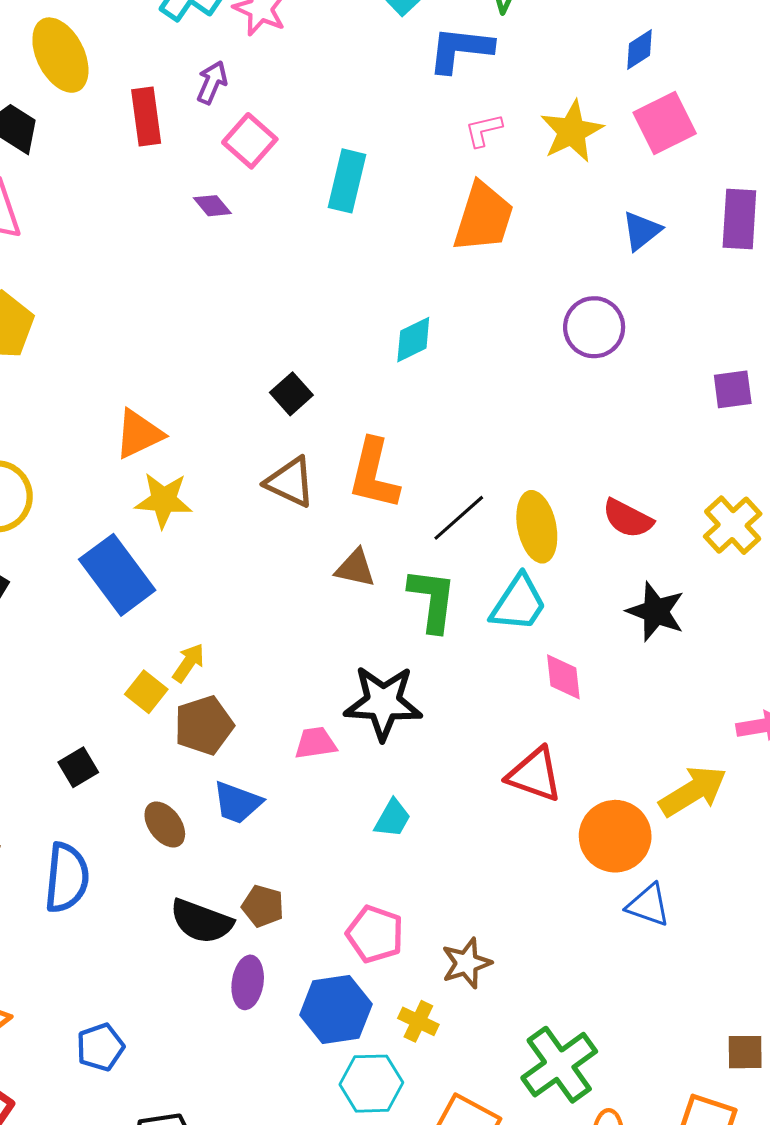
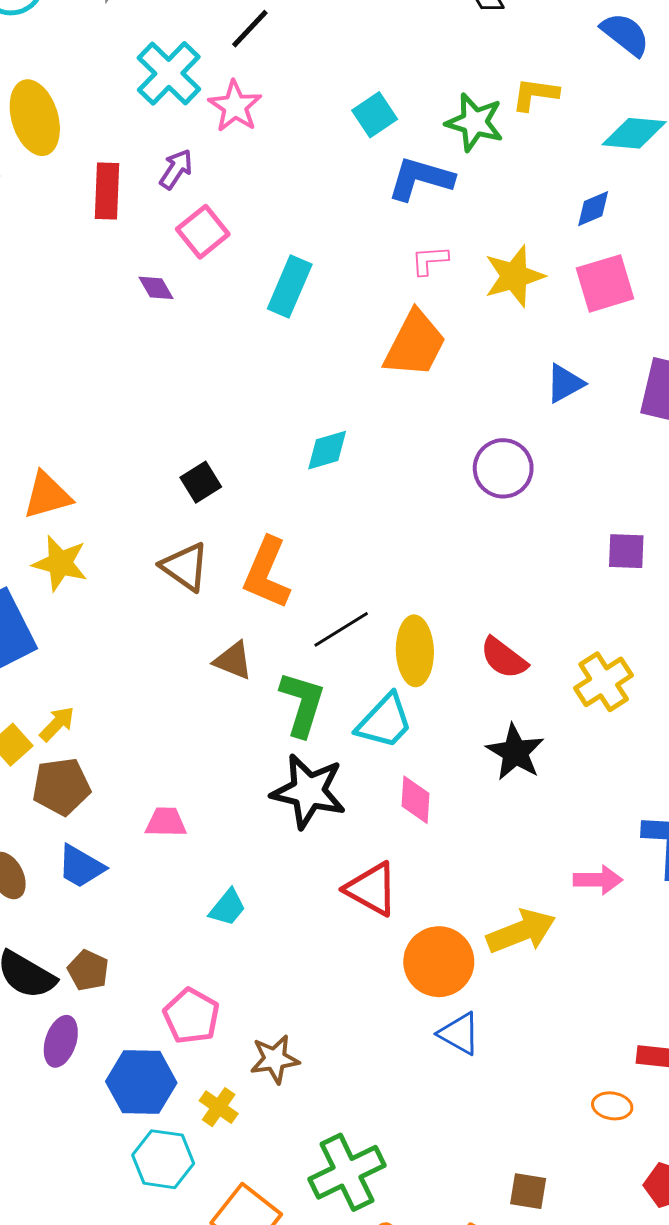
black star: (383, 703) -> (308, 791), moved

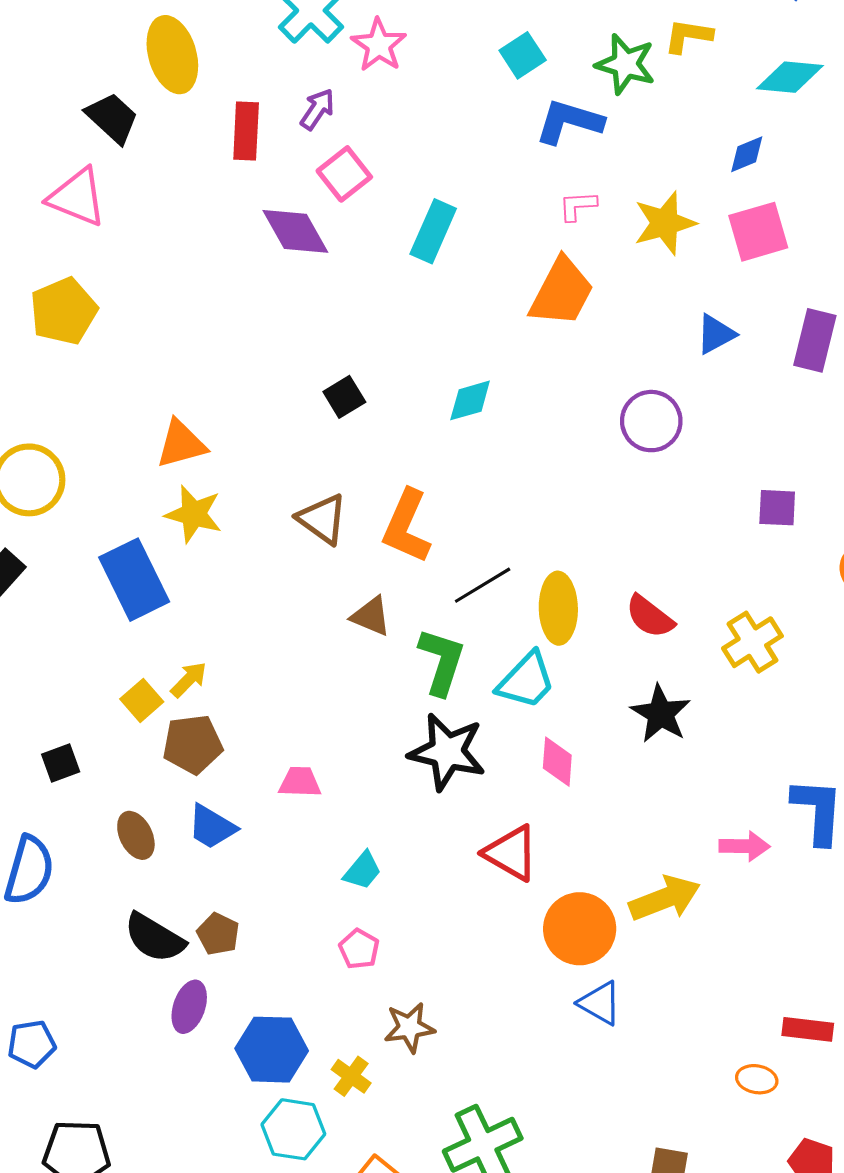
purple diamond: (156, 288) -> (295, 231), size x1.8
black square: (201, 482) -> (344, 397), moved
pink pentagon: (191, 1016) -> (359, 949), moved, size x0.7

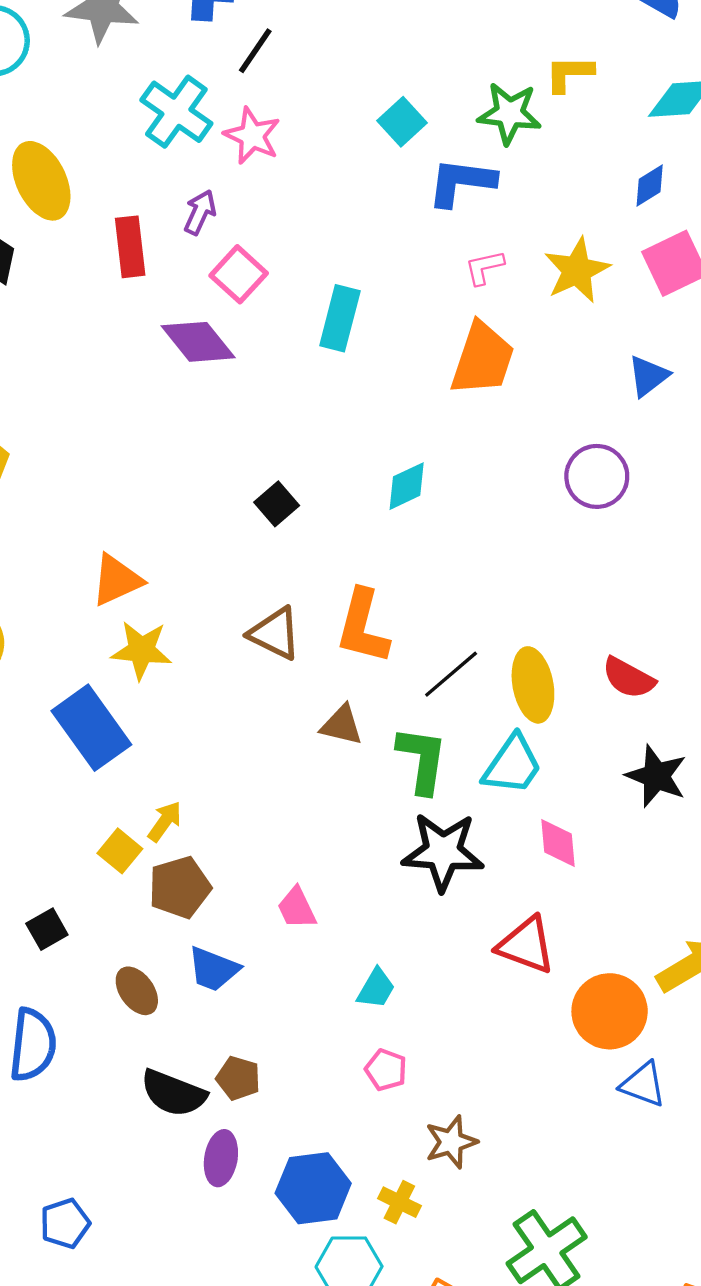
pink trapezoid: (300, 782) -> (297, 908), turned -108

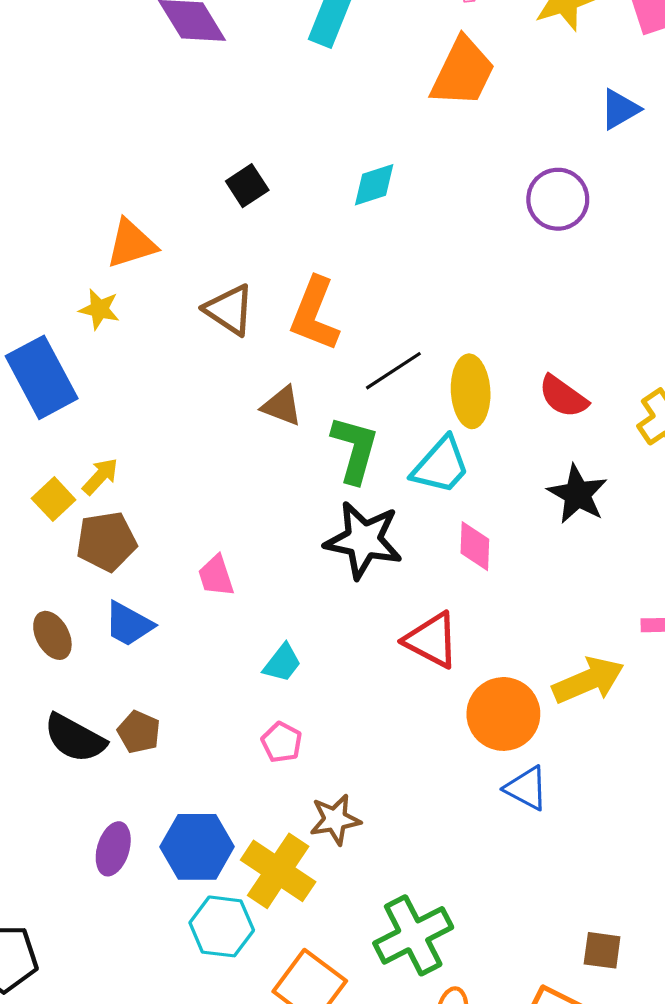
orange triangle: (117, 580) -> (131, 244), moved
yellow star: (141, 650) -> (99, 309), size x0.7
purple ellipse: (221, 1158) -> (113, 849), moved
yellow cross: (399, 1202) -> (278, 871), size x1.8

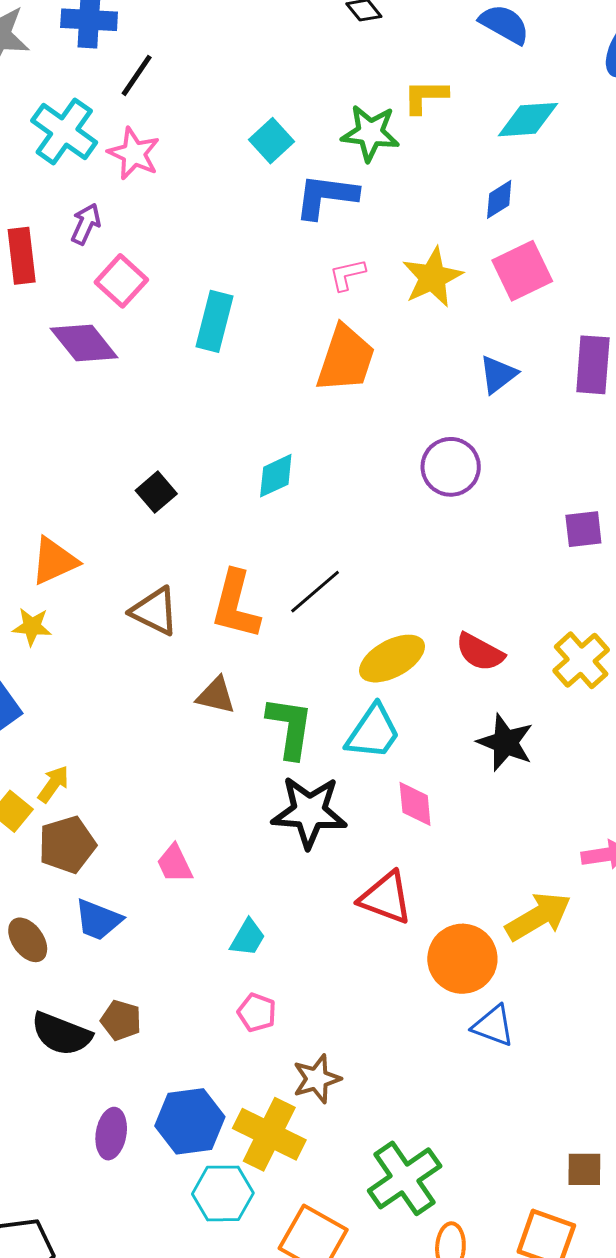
black line: (393, 371) -> (315, 592), moved
yellow ellipse: (471, 391) -> (392, 659), turned 72

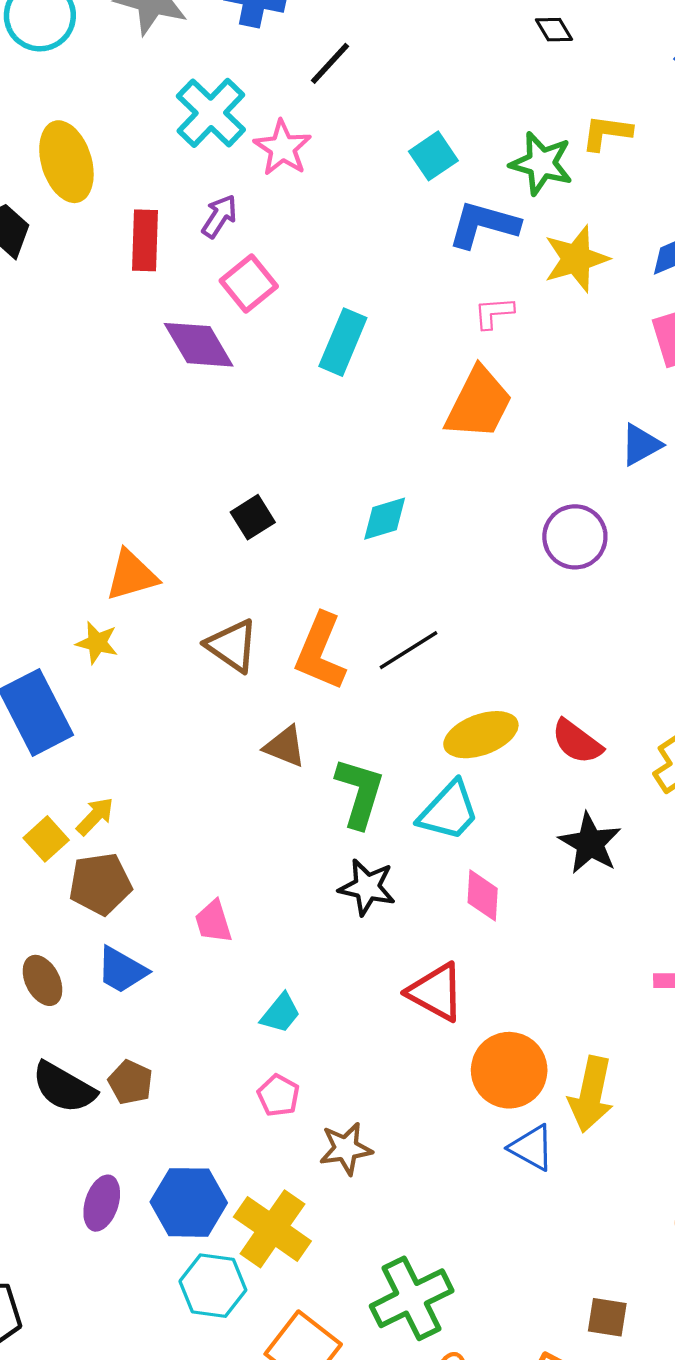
black line: (137, 75) -> (330, 63), moved
yellow star: (432, 277) -> (576, 259), moved
black star: (309, 812) -> (367, 887), size x0.7
yellow arrow: (538, 917) -> (591, 1094), moved, turned 124
brown star: (317, 1079) -> (346, 1149), moved

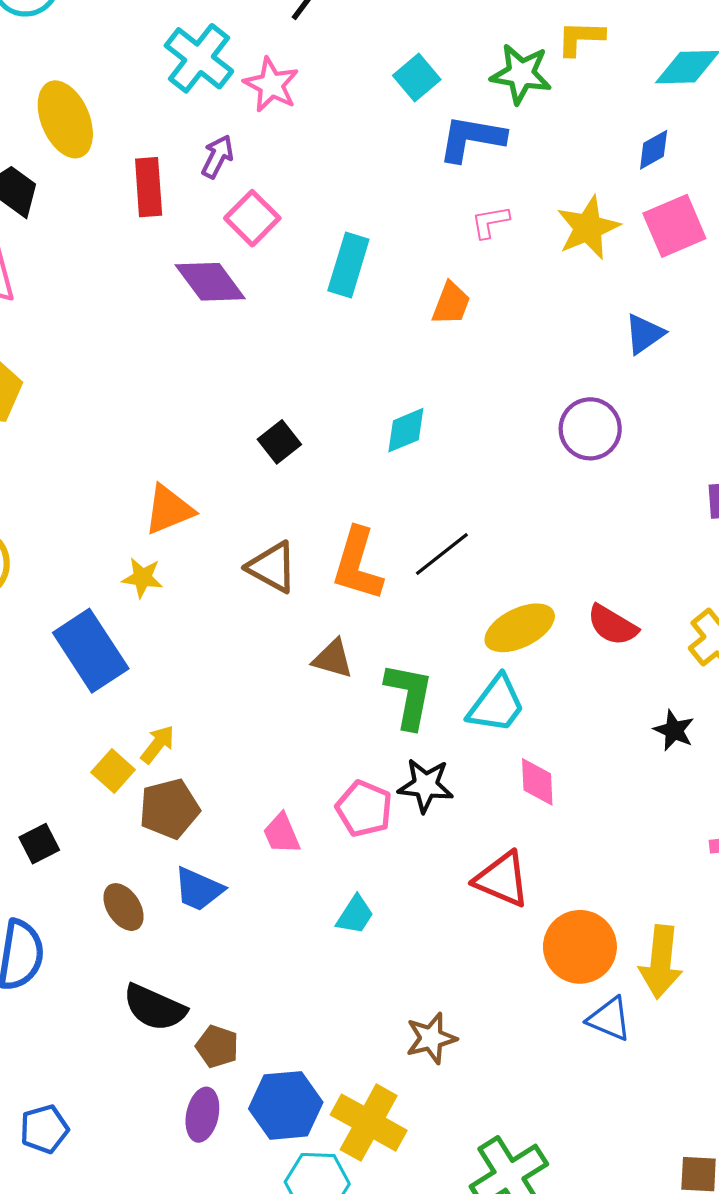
yellow star: (576, 259) -> (588, 228), moved
orange trapezoid: (479, 403) -> (451, 303), moved, size x0.6
black star: (590, 843) -> (674, 730), moved, size x0.7
brown pentagon: (130, 1082) -> (217, 1046), moved
pink pentagon: (278, 1095) -> (364, 809), moved, size x1.4

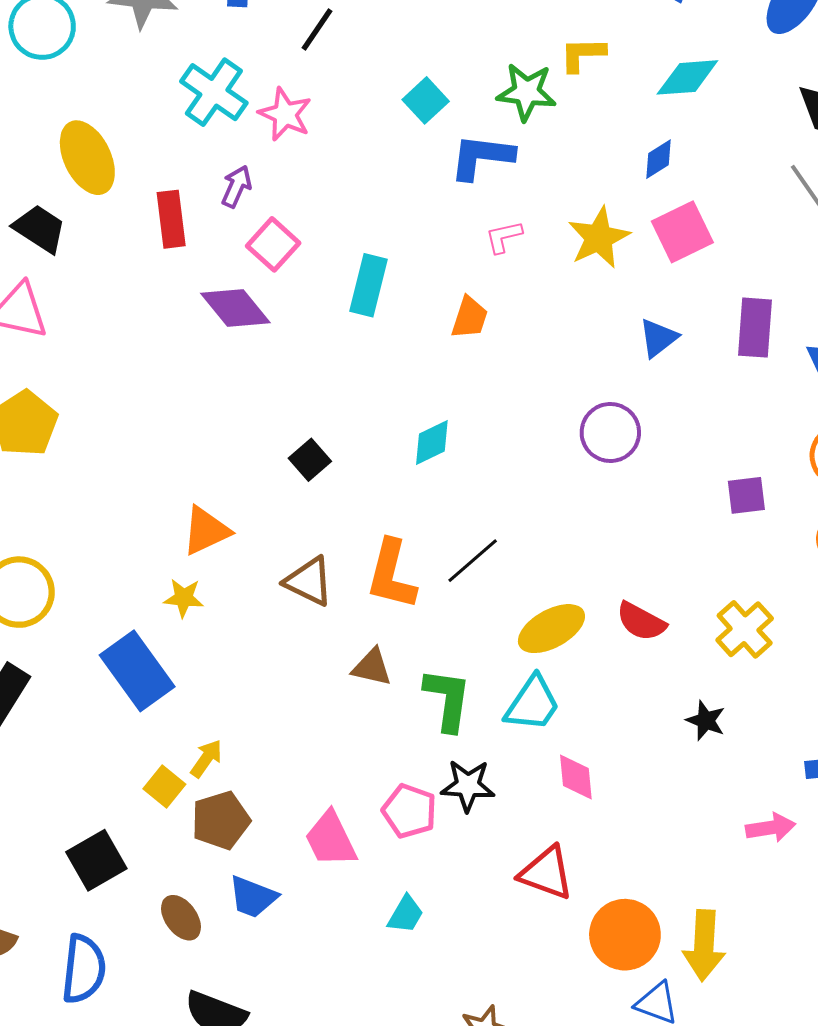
pink trapezoid: (282, 834) -> (331, 839), size x1.4
black square: (39, 844) -> (96, 860), size x1.5

